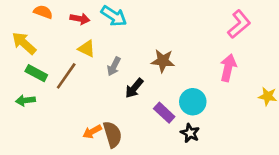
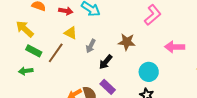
pink L-shape: (239, 24) -> (153, 15), moved
pink arrow: (228, 68) -> (175, 47), turned -102
purple rectangle: (164, 113) -> (108, 87), moved

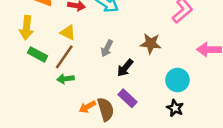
yellow arrow: (25, 29) -> (26, 28), turned -126
yellow triangle: (71, 33) -> (68, 33), moved
green arrow: (26, 71) -> (65, 79), moved

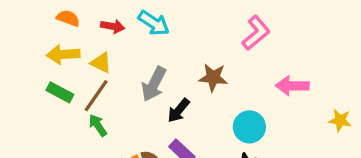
yellow arrow: (26, 28) -> (63, 54), moved, turned 80
gray arrow: (107, 48) -> (154, 84), size x1.5
green arrow: (65, 79) -> (98, 125), turned 63

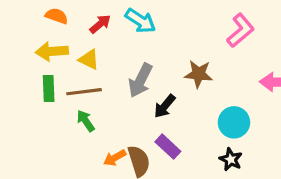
red arrow: (113, 26) -> (100, 24), turned -50
green rectangle: (60, 92) -> (49, 89), turned 60
brown line: (96, 96) -> (84, 92), turned 48

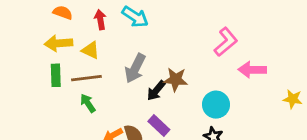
red arrow: (100, 24) -> (100, 20), turned -60
pink L-shape: (240, 30) -> (226, 42), moved
brown star: (199, 74) -> (176, 79), moved

